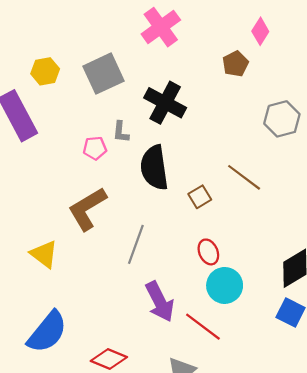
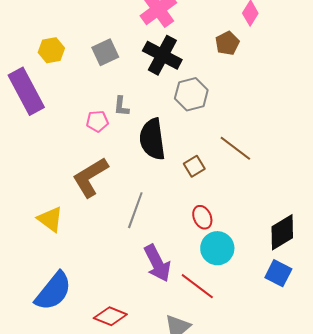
gray square: (103, 74) -> (105, 52), size x0.7
black cross: (165, 103) -> (162, 55), moved
gray hexagon: (282, 119) -> (191, 94), moved

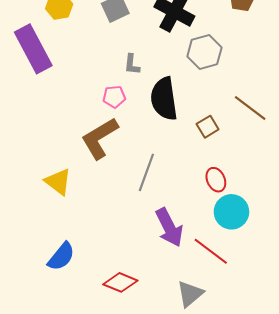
pink pentagon: (97, 121) -> (114, 97), moved
blue semicircle: (53, 291) -> (61, 256), size x0.7

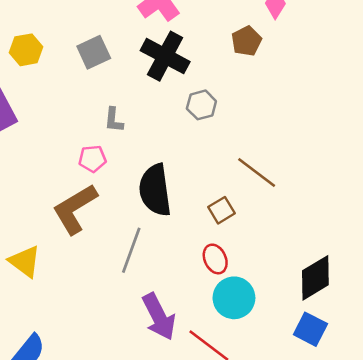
gray hexagon: (204, 52) -> (201, 105), size x0.7
black semicircle: (164, 99) -> (155, 190), moved
brown square: (208, 127) -> (221, 210), moved

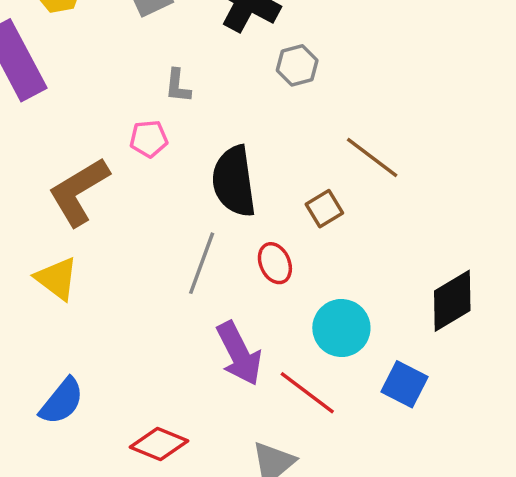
brown L-shape: (75, 209) -> (79, 192), moved
red ellipse: (215, 259) -> (275, 263), moved
blue square: (310, 329) -> (405, 384), moved

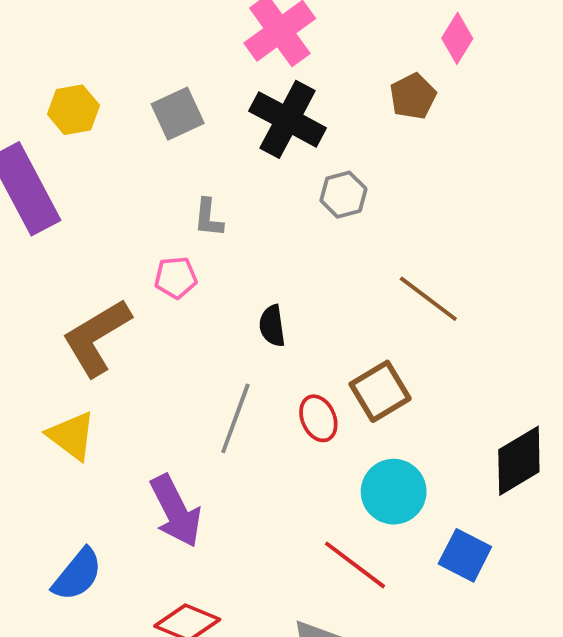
black semicircle: (234, 181) -> (272, 326), size x0.5
brown square: (324, 209) -> (380, 391), moved, size x1.4
purple arrow: (239, 354) -> (176, 511), moved

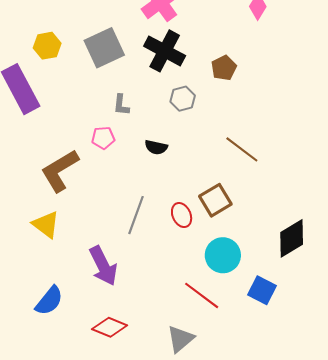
brown pentagon: (413, 96) -> (224, 68), moved
gray square: (178, 114) -> (104, 48), size x1.4
gray hexagon: (343, 195) -> (183, 99), moved
black semicircle: (272, 326) -> (156, 147), moved, turned -70

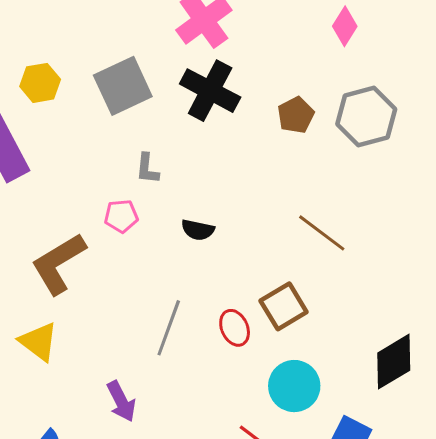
gray hexagon: (183, 99) -> (366, 117), moved, size x1.6
purple arrow: (103, 266) -> (121, 401), size x0.7

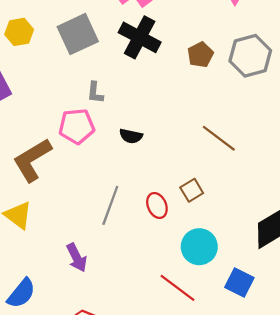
pink pentagon: (121, 216) -> (77, 126), size x1.5
brown square: (284, 306) -> (192, 190), size x0.7

